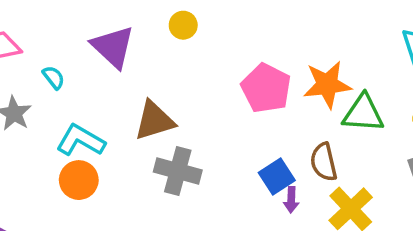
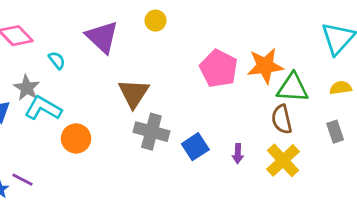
brown triangle: (154, 121) -> (134, 93), turned -40
cyan L-shape: (81, 140) -> (43, 108), moved
brown semicircle: (324, 162) -> (282, 119), moved
blue square: (277, 176) -> (195, 147), moved

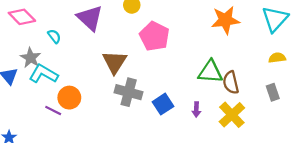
orange star: (265, 66) -> (225, 20), moved
pink pentagon: (219, 69) -> (154, 36), moved
green triangle: (293, 88) -> (210, 72), moved
purple line: (23, 180) -> (53, 111), moved

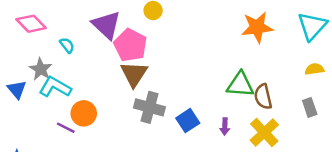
pink pentagon: (154, 36) -> (130, 45), moved

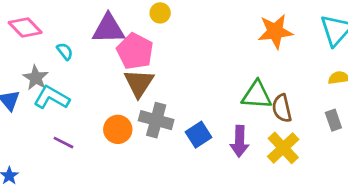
purple triangle: (106, 25) -> (109, 29), turned -44
orange circle: (84, 113) -> (118, 129), moved
purple arrow: (225, 127) -> (240, 141), size x1.6

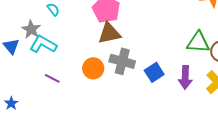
brown triangle: (139, 83) -> (109, 33), turned 45

